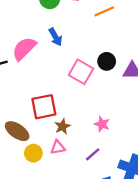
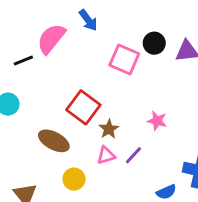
red square: (44, 107) -> (83, 107), turned -36
yellow circle: (33, 153) -> (74, 179), moved
purple line: (93, 154) -> (133, 155), moved

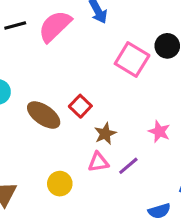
black line: (23, 61) -> (15, 25), moved
red square: (83, 107) -> (80, 106), size x0.6
brown ellipse: (54, 141) -> (44, 115), moved

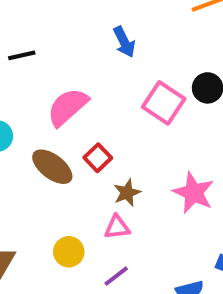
pink semicircle: (55, 26) -> (68, 107), moved
pink star: (159, 131) -> (193, 193), size x1.5
purple line: (128, 166) -> (116, 276), moved

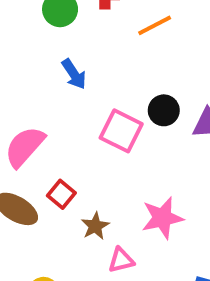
pink star: (193, 193) -> (162, 218), turned -30
pink triangle: (117, 227) -> (121, 260), moved

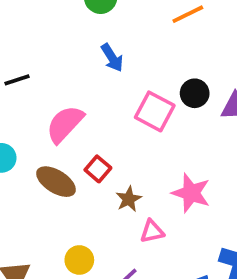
pink star: (162, 218) -> (191, 193), turned 30

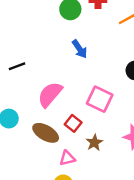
pink square: (155, 111) -> (100, 99), moved
pink triangle: (152, 231) -> (67, 158), moved

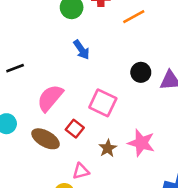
brown star: (94, 143) -> (108, 148), moved
pink triangle: (67, 158) -> (81, 171), moved

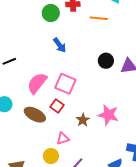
orange line: (134, 17) -> (99, 18), turned 36
pink square: (103, 103) -> (65, 84), moved

